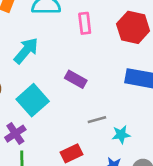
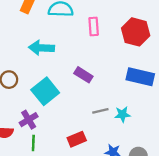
cyan arrow: (26, 51) -> (41, 48), turned -130
cyan star: (121, 135) -> (122, 114), moved

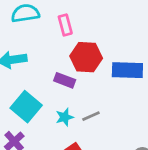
red hexagon: (136, 32) -> (86, 57), moved
cyan star: (122, 114) -> (65, 117), moved

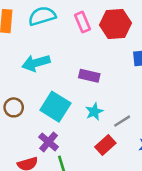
red hexagon: (86, 57) -> (115, 24), moved
gray line: (91, 116) -> (122, 121), moved

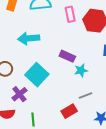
cyan star: (94, 112) -> (81, 70), moved
purple cross: (49, 142) -> (19, 94), moved

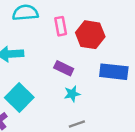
purple rectangle: (67, 56) -> (64, 68), moved

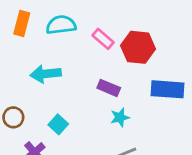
pink rectangle: (61, 26) -> (103, 39), turned -36
cyan square: (19, 97) -> (58, 124), size x0.6

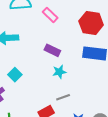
red hexagon: (138, 47) -> (91, 23), moved

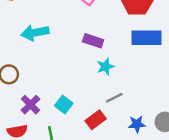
cyan square: (15, 75) -> (64, 104), moved

